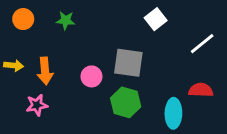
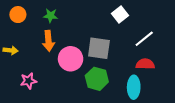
white line: (202, 44) -> (144, 39), moved
orange arrow: (45, 71) -> (48, 41), moved
pink circle: (91, 76) -> (71, 59), size x1.5
red semicircle: (201, 90) -> (145, 64), moved

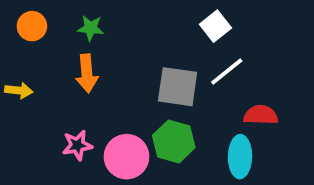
white line: (144, 39) -> (227, 72), moved
pink circle: (71, 59) -> (127, 157), moved
pink star: (28, 81) -> (77, 145), moved

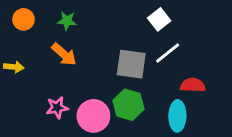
orange arrow: (87, 73) -> (64, 54), turned -44

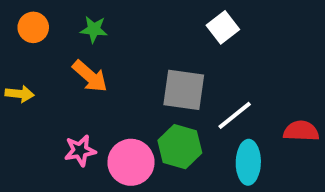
white line: (168, 53) -> (235, 115), moved
red semicircle: (193, 85) -> (301, 131), moved

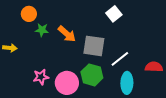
orange circle: (33, 27) -> (29, 14), moved
green star: (94, 29) -> (42, 30), moved
orange arrow: (90, 76) -> (67, 34), moved

